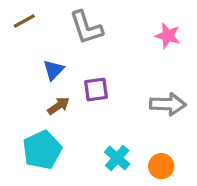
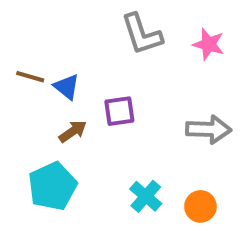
brown line: (24, 21) -> (30, 77), moved, turned 45
gray L-shape: (86, 28) -> (142, 34), moved
blue triangle: (54, 70) -> (67, 87), turned -35

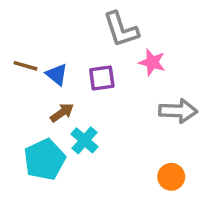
pink star: (209, 44) -> (152, 62), moved
purple square: (119, 111) -> (102, 78), moved
cyan cross: (146, 196) -> (84, 140), moved

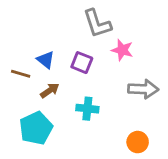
brown line: (26, 66) -> (21, 74), moved
purple square: (102, 78) -> (82, 63), turned 30
cyan cross: (84, 140) -> (87, 109), moved, turned -35

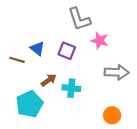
brown arrow: (50, 90) -> (49, 80), moved

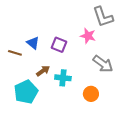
gray L-shape: (79, 19) -> (103, 17), moved
gray arrow: (117, 72) -> (103, 64), turned 35
orange circle: (112, 115) -> (91, 94), moved

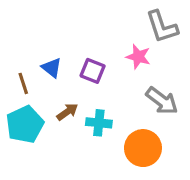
brown line: (15, 53) -> (23, 83), turned 56
cyan pentagon: (26, 92) -> (25, 124), moved
orange circle: (91, 94) -> (143, 148), size x1.5

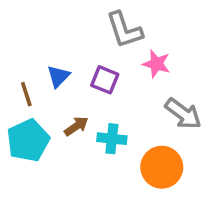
gray L-shape: (162, 27) -> (124, 30), moved
blue triangle: (52, 68) -> (58, 76), turned 35

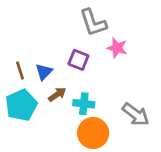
blue triangle: (58, 76) -> (44, 72), moved
gray arrow: (183, 114) -> (136, 114), moved
orange circle: (162, 167) -> (93, 133), moved

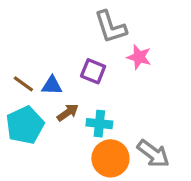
brown line: (20, 70) -> (23, 84), turned -36
blue triangle: (44, 72) -> (52, 86), turned 48
gray arrow: (136, 114) -> (153, 154), moved

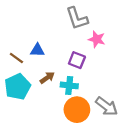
purple square: (93, 71) -> (77, 60), moved
blue triangle: (52, 86) -> (37, 50), moved

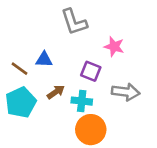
gray L-shape: (77, 18) -> (74, 22), moved
gray arrow: (107, 106) -> (126, 92), moved, turned -30

